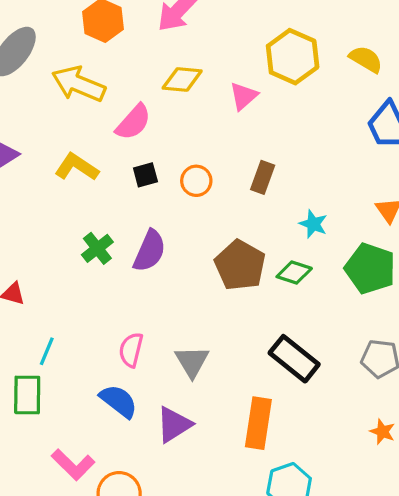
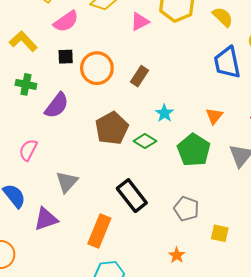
orange circle: (196, 181) -> (97, 68), size x1.6
green cross: (97, 248) -> (26, 84), moved, turned 36
pink semicircle: (131, 350) -> (28, 150), moved

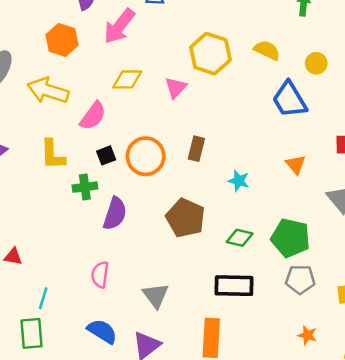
yellow L-shape: (23, 41) -> (53, 155), turned -120
green cross: (26, 84) -> (85, 187), moved
green diamond: (145, 141) -> (240, 238), moved
green pentagon: (194, 150) -> (290, 238), moved
black rectangle: (132, 196) -> (234, 286), turned -32

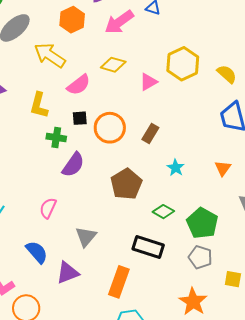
orange star: (307, 335) -> (193, 302), size x1.8

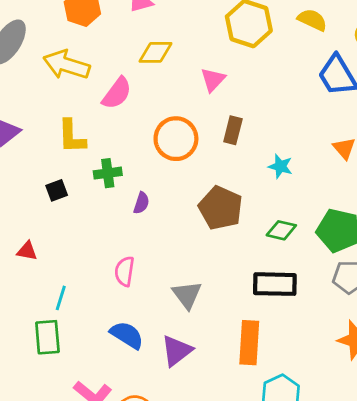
pink triangle: (148, 82) -> (213, 80), moved
black square: (80, 118) -> (57, 190), moved
purple semicircle: (73, 165) -> (141, 203), size x0.6

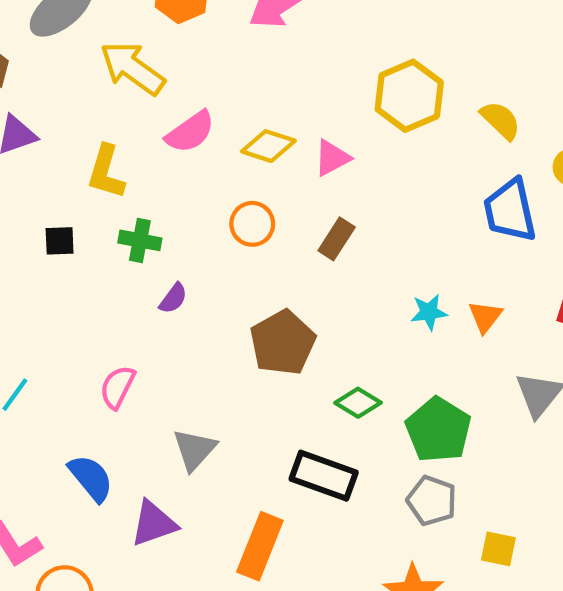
yellow diamond: (155, 52) -> (268, 146), moved
orange circle: (176, 139) -> (252, 224), size x0.7
cyan star: (280, 166) -> (429, 312), moved, turned 30

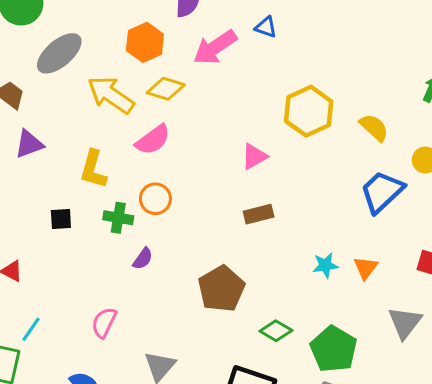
yellow diamond: (268, 146) -> (166, 89), moved
blue trapezoid: (510, 210) -> (382, 192), turned 60
orange circle: (252, 224) -> (155, 199), moved
brown rectangle: (337, 239) -> (259, 214), turned 44

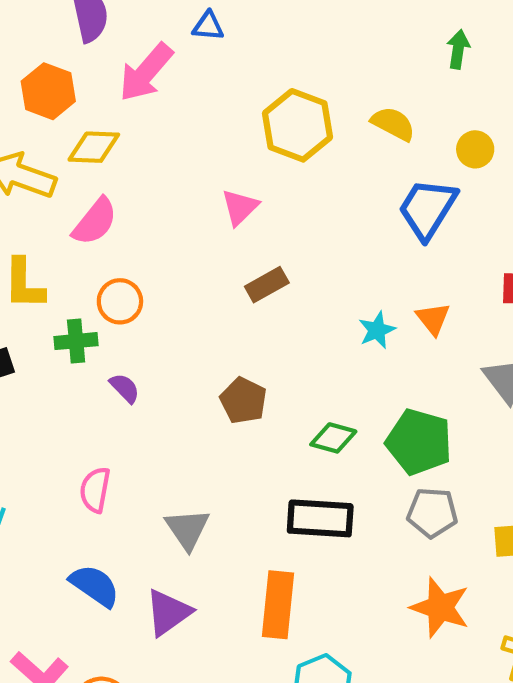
purple semicircle: (143, 259) -> (125, 388), turned -65
brown pentagon: (221, 289) -> (243, 401), size x0.7

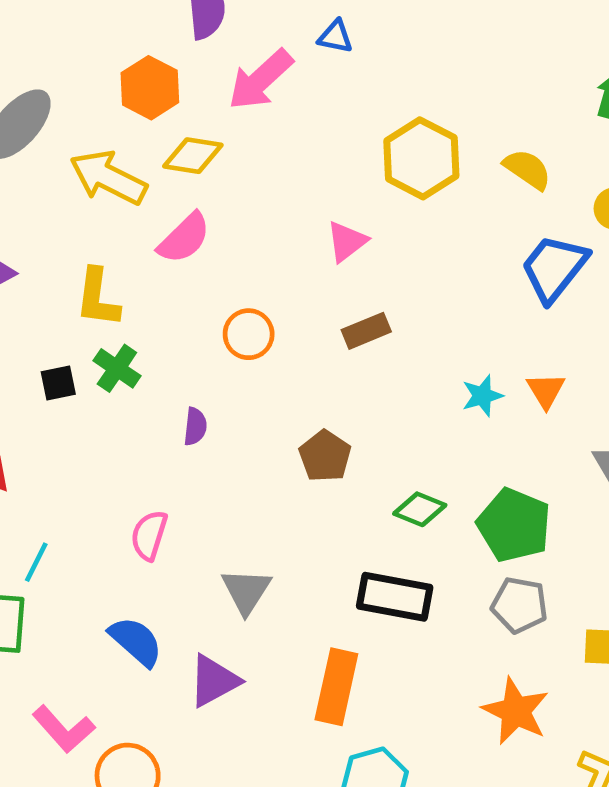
orange circle: (120, 301) -> (249, 334), moved
green cross: (76, 341) -> (117, 368), moved, turned 33
purple semicircle: (125, 388) -> (195, 427), turned 44

